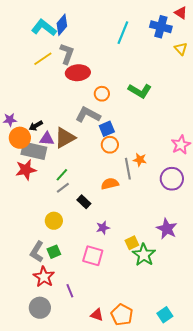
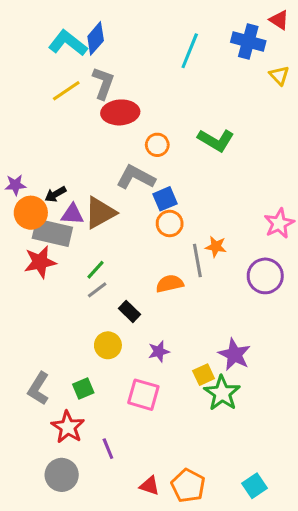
yellow circle: (54, 221) -> (108, 345), moved
purple star: (167, 229) -> (234, 355), moved
gray L-shape: (37, 252) -> (39, 389), moved

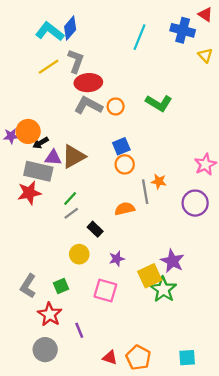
gray L-shape: (136, 177) -> (88, 105), moved
orange circle: (31, 213) -> (28, 131), moved
yellow square: (204, 375) -> (150, 276), size x1.5
cyan square: (254, 486) -> (187, 358), turned 30

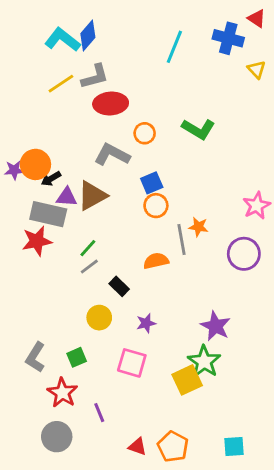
gray L-shape: (76, 61) -> (95, 77), turned 55
gray L-shape: (88, 105) -> (112, 155), moved
yellow square: (150, 276) -> (187, 380), moved

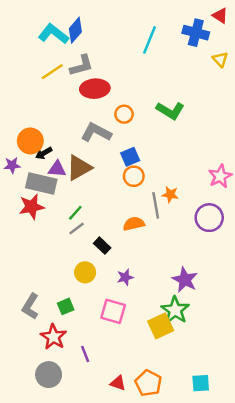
purple star: (14, 170) -> (12, 165), moved

